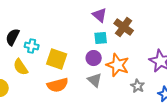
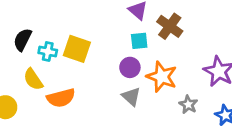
yellow square: (57, 59) -> (77, 49), moved
orange semicircle: (58, 85) -> (61, 98), moved

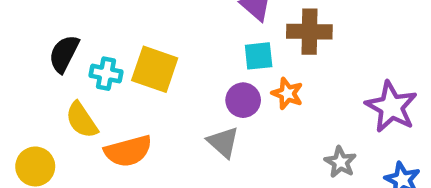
brown cross: (170, 26) -> (309, 32), turned -35
orange star: (162, 77) -> (287, 94), moved, size x0.6
gray triangle: (131, 97) -> (223, 142), moved

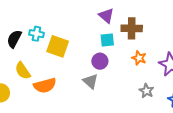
cyan cross: (106, 74) -> (36, 34), moved
orange star: (287, 94) -> (139, 58), moved

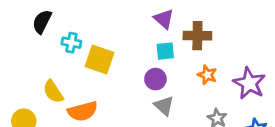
black semicircle: (14, 39) -> (42, 22), moved
gray triangle: (90, 81) -> (164, 106), moved

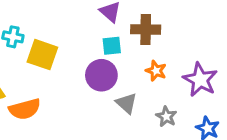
purple circle: (155, 79) -> (101, 75), size x1.4
gray triangle: (164, 106) -> (126, 103), moved

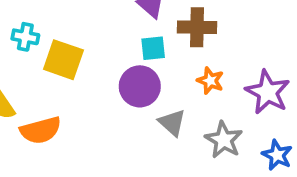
gray star: (166, 117) -> (224, 140), size x1.4

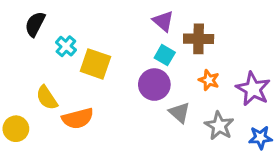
cyan cross: (25, 37) -> (66, 46), turned 30
cyan square: (153, 48) -> (165, 55), turned 36
blue star: (277, 155) -> (260, 138), turned -30

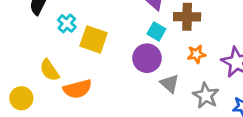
orange star: (209, 80) -> (196, 54), turned -30

